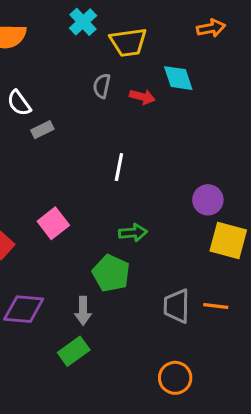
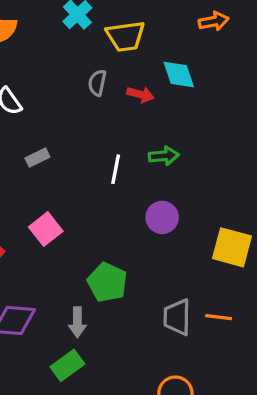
gray rectangle: (42, 130) -> (37, 158), moved
purple circle: (208, 200) -> (162, 217), moved
green arrow: (133, 233) -> (164, 156), moved

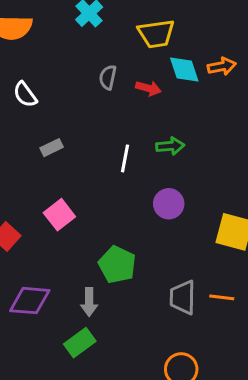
orange arrow: (214, 21) -> (222, 66), moved
yellow trapezoid: (126, 36) -> (156, 34), moved

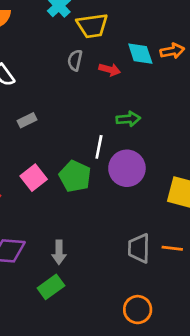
yellow trapezoid: (156, 34) -> (92, 26), moved
white line: (125, 158) -> (99, 147), moved
purple circle: (169, 204) -> (127, 168), size x1.4
green pentagon: (117, 265) -> (75, 176), moved

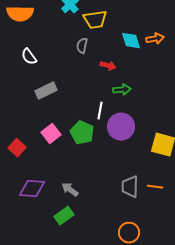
red arrow: (110, 70) -> (108, 66), moved
gray rectangle: (27, 120) -> (46, 91), size x1.5
gray arrow: (59, 252) -> (70, 190), turned 126

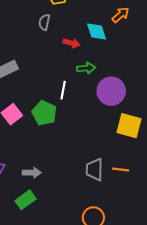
orange arrow: (155, 39) -> (121, 15), turned -30
cyan diamond: (131, 41) -> (97, 32), moved
purple circle: (121, 127) -> (111, 91), moved
gray arrow: (70, 190) -> (32, 173), turned 144

